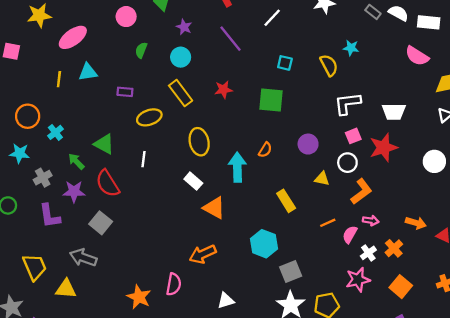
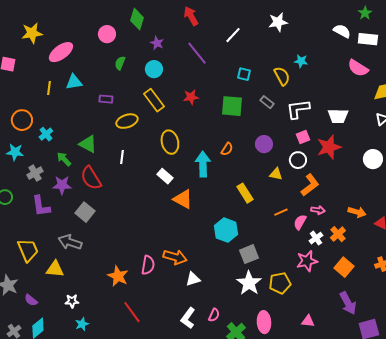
gray rectangle: (373, 12) -> (267, 102), moved
orange arrow: (203, 254) -> (175, 257), moved, turned -140

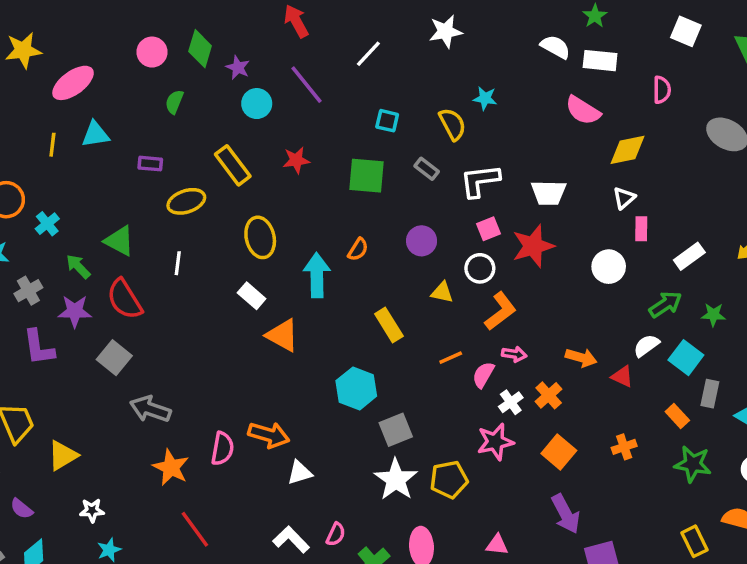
green diamond: (137, 19) -> (200, 49), moved
cyan circle: (154, 69) -> (257, 104), moved
gray arrow: (70, 242) -> (150, 409), moved
yellow triangle: (55, 269) -> (63, 455), turned -36
white L-shape: (188, 318) -> (291, 540), turned 100

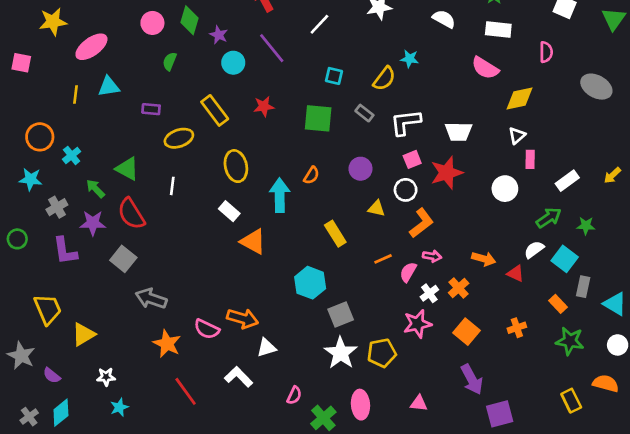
white semicircle: (555, 47) -> (444, 19), moved
yellow semicircle: (452, 124) -> (384, 79), turned 65
pink semicircle: (222, 449) -> (207, 329), turned 105
white L-shape: (291, 540) -> (239, 377), moved

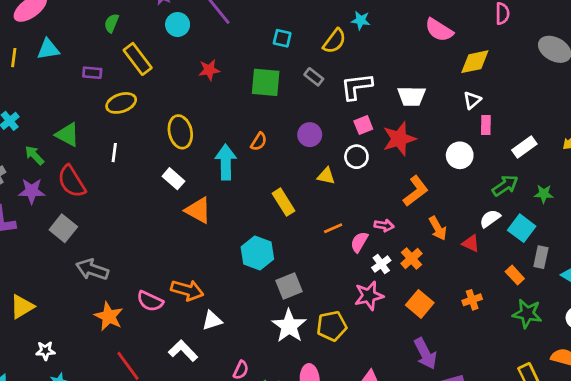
yellow rectangle: (215, 110) -> (138, 59), moved
orange L-shape: (421, 223) -> (416, 191), moved
orange arrow: (484, 259) -> (438, 228), turned 45

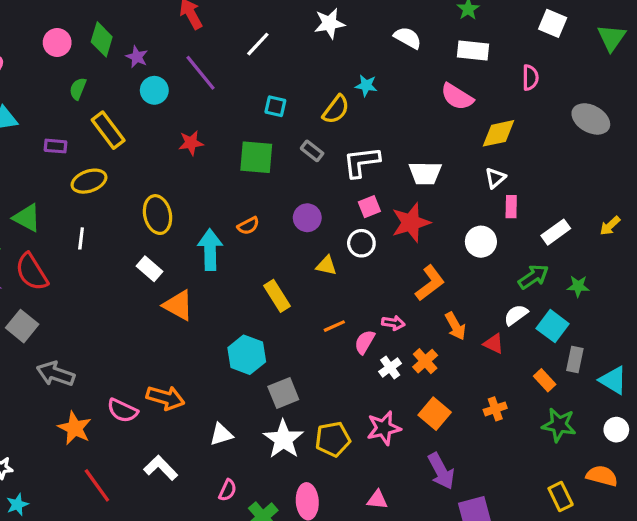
orange semicircle: (259, 142) -> (248, 226), turned 30
pink star: (369, 296) -> (384, 428), moved
white triangle: (212, 320) -> (221, 434), moved

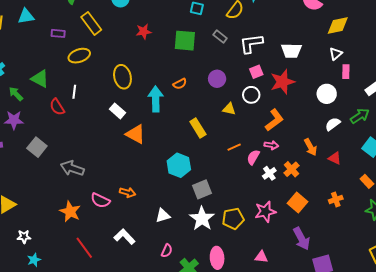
red semicircle: (32, 272) -> (57, 107), moved, size x0.7
orange L-shape: (430, 283) -> (274, 120), moved
white semicircle: (516, 315) -> (333, 124), moved
gray arrow: (56, 374) -> (72, 168), moved
orange arrow: (165, 398) -> (128, 192), size x0.7

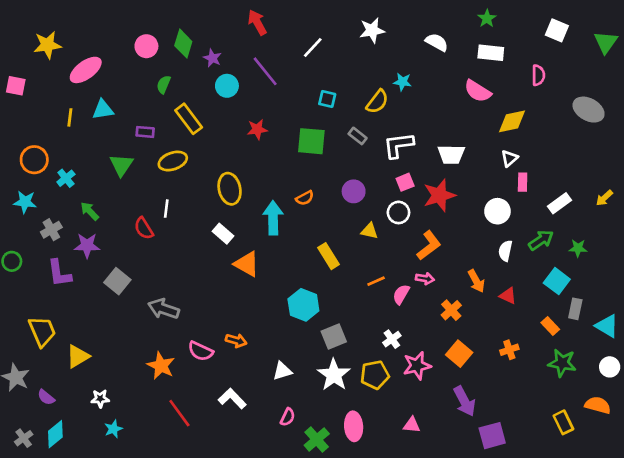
green triangle: (40, 79) -> (121, 165), moved, turned 36
white semicircle: (333, 124) -> (505, 251), turned -42
white cross: (269, 173) -> (392, 339), moved

